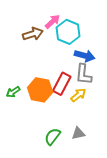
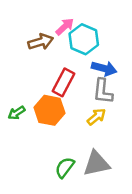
red rectangle: (62, 84) -> (63, 82), moved
gray triangle: (78, 133) -> (96, 164), size x1.6

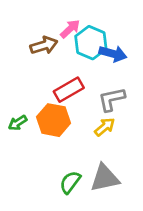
blue arrow: (104, 68) -> (113, 54), moved
red rectangle: (63, 82) -> (69, 90), turned 32
gray L-shape: (103, 91) -> (112, 99), turned 72

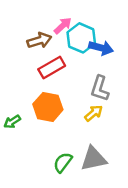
red rectangle: (69, 90) -> (52, 68), moved
gray L-shape: (112, 99) -> (100, 88), turned -60
green arrow: (18, 123) -> (12, 122), moved

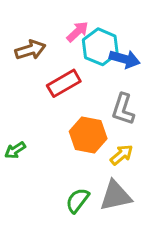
brown arrow: (39, 40) -> (30, 50), moved
orange hexagon: (48, 107) -> (88, 135), moved
yellow arrow: (94, 113) -> (122, 155), moved

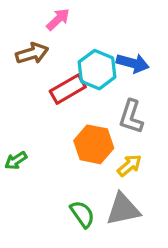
pink arrow: (77, 32) -> (58, 19), moved
cyan hexagon: (100, 47) -> (97, 70), moved
green semicircle: (77, 200) -> (82, 214), turned 108

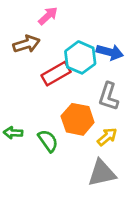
green arrow: (16, 161) -> (13, 133), turned 36
green semicircle: (82, 214) -> (48, 141), moved

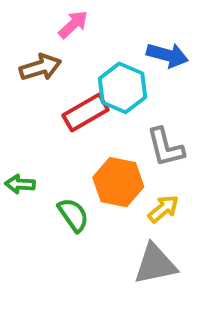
blue arrow: (110, 52) -> (167, 55), moved
gray L-shape: (108, 96) -> (165, 147), turned -32
green arrow: (13, 133) -> (20, 184), moved

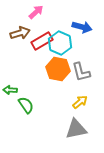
red rectangle: (86, 112) -> (42, 41), moved
orange hexagon: (118, 182) -> (58, 69), moved
green semicircle: (73, 215) -> (26, 105), moved

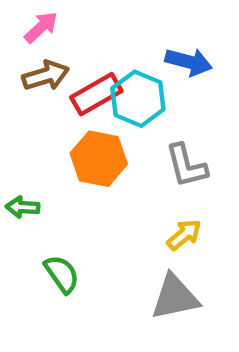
pink arrow: (36, 12) -> (41, 27), moved
orange hexagon: (58, 69) -> (99, 159), moved
green semicircle: (26, 105) -> (62, 274), moved

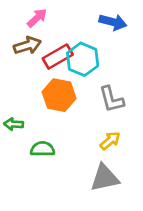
pink arrow: (41, 27) -> (37, 18), moved
blue arrow: (189, 62) -> (113, 22), moved
green semicircle: (62, 274) -> (43, 149), moved, turned -55

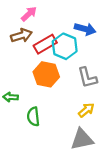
blue arrow: (113, 22) -> (85, 29), moved
green semicircle: (43, 149) -> (33, 117), turned -96

